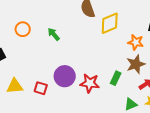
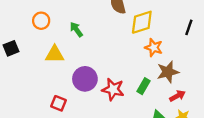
orange star: (136, 42) -> (154, 48), moved
yellow triangle: (15, 86) -> (55, 54), moved
red square: (41, 88) -> (59, 103), moved

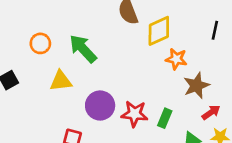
green arrow: (76, 29) -> (83, 49), size x1.6
green rectangle: (143, 86) -> (165, 118), moved

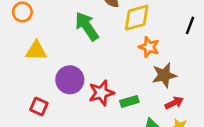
green arrow: (83, 49) -> (87, 26), moved
red star: (135, 114) -> (101, 93), turned -30
green rectangle: (165, 118) -> (129, 101), turned 42

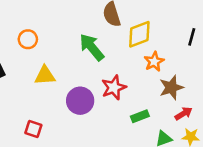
orange star: (149, 47) -> (154, 62), turned 30
red star: (101, 93) -> (114, 87), moved
red square: (39, 107) -> (33, 129), moved

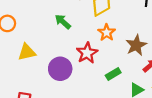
green arrow: (92, 47) -> (63, 22), size x0.7
orange star: (154, 62) -> (107, 32), moved

